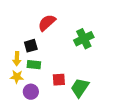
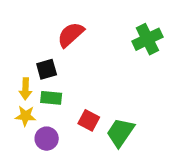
green cross: (84, 39) -> (147, 39), moved
red square: (59, 80) -> (89, 120), turned 32

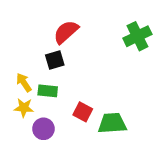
black square: (47, 69) -> (55, 60), moved
yellow arrow: (25, 89) -> (24, 82), turned 144
green trapezoid: (120, 133) -> (112, 123), turned 52

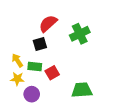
green cross: (137, 36) -> (80, 34), moved
red square: (83, 112) -> (52, 73), moved, turned 32

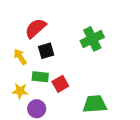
red semicircle: (48, 24) -> (35, 28), moved
yellow arrow: (17, 60) -> (20, 57), moved

